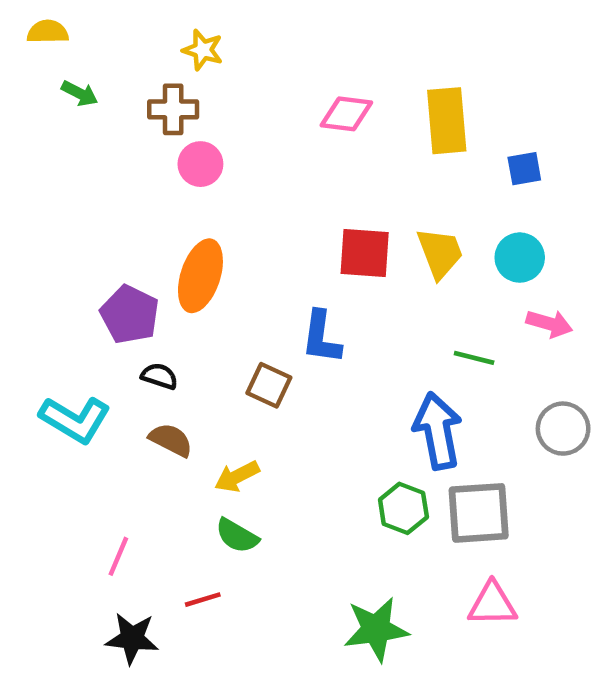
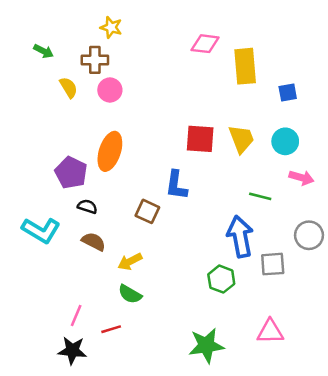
yellow semicircle: (48, 32) -> (69, 87), moved, turned 60
pink diamond: (346, 114) -> (205, 44), moved
gray square: (479, 513) -> (273, 264), moved, size x0.7
pink line: (118, 556) -> (76, 315), moved

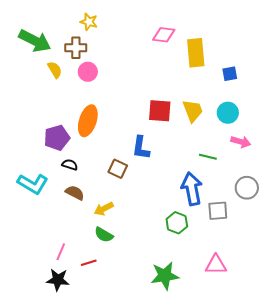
green arrow: (44, 51) -> (35, 41), size x2.0
purple pentagon: (71, 173) -> (57, 138), turned 30

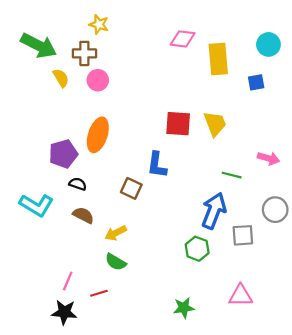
cyan circle: (228, 113) -> (268, 44), moved
blue arrow: (192, 189) -> (214, 211), turned 32
green star: (165, 276) -> (184, 308), size x0.7

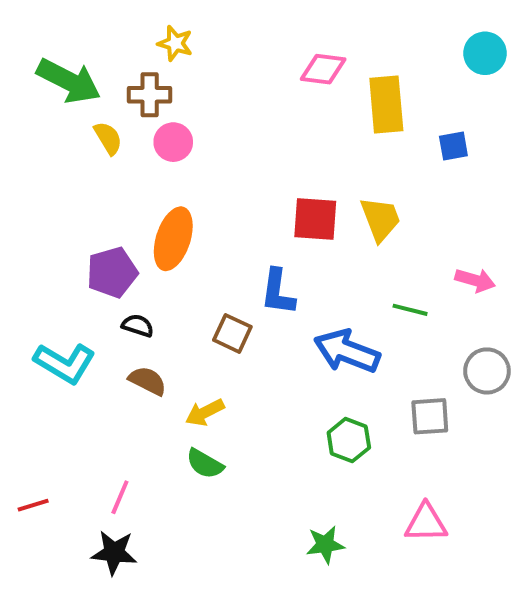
cyan circle: (268, 44) -> (485, 53), moved
blue arrow: (214, 211) -> (347, 351), moved, turned -90
red line: (99, 293) -> (33, 505), moved

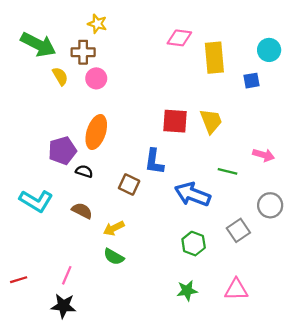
cyan circle: (485, 53) -> (269, 50), moved
black semicircle: (138, 326) -> (84, 171), moved
gray square: (430, 416) -> (238, 230), turned -30
green star: (325, 545) -> (187, 291), moved

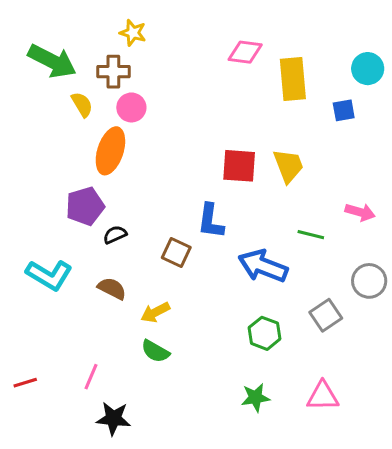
orange ellipse: (96, 132) -> (110, 151), moved
black semicircle: (84, 171) -> (115, 235), turned -42
black star: (63, 306) -> (113, 419), moved

